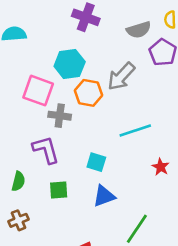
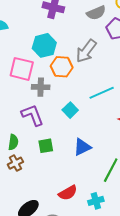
cyan square: (96, 162) -> (70, 110), moved, turned 35
brown cross: (18, 220) -> (15, 163), moved

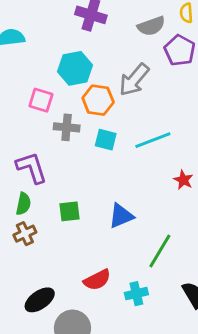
pink square: (22, 69) -> (41, 100), size x0.7
cyan square: (70, 110) -> (106, 140), moved, turned -35
purple L-shape: (33, 115) -> (32, 168), moved

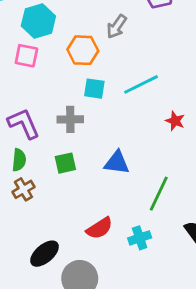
cyan hexagon: (75, 68) -> (38, 21), moved
gray arrow: (134, 80) -> (117, 27), size x0.7
gray cross: (67, 127) -> (70, 119), moved
blue triangle: (121, 216) -> (117, 163), turned 36

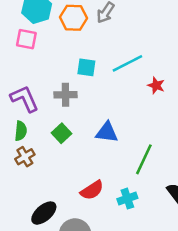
orange hexagon: (83, 50) -> (74, 18), moved
red star: (175, 121) -> (156, 85), moved
green square: (65, 163) -> (62, 133), turned -30

